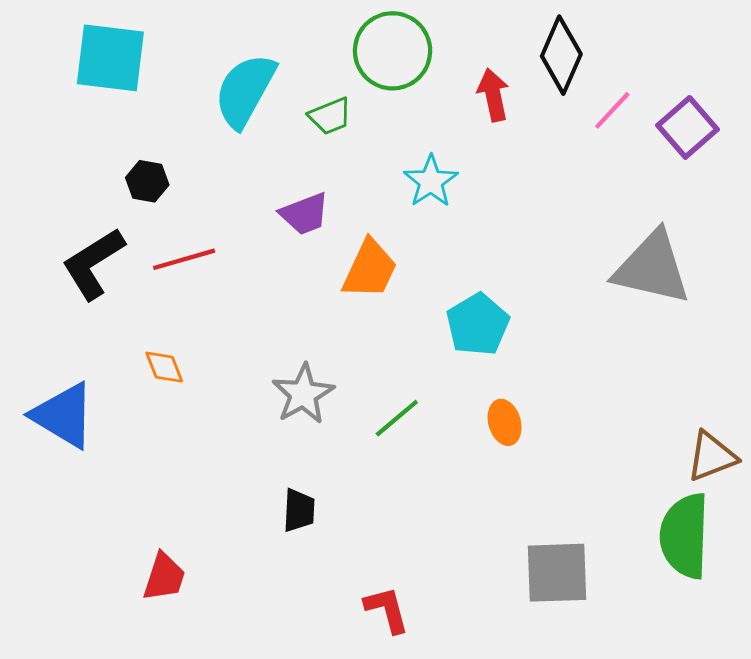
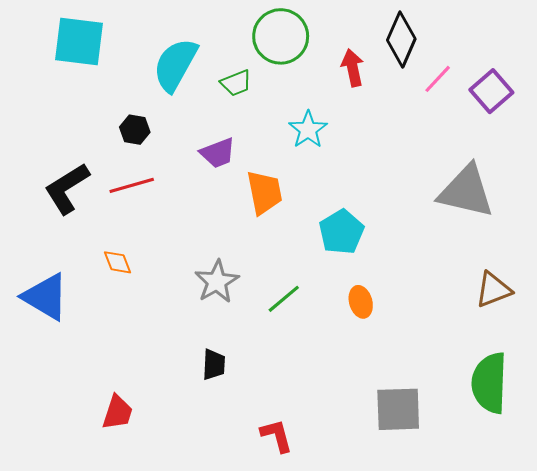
black hexagon: (147, 181) -> (135, 130), moved
orange trapezoid: (370, 269) -> (264, 192), turned -36
brown triangle: (712, 456) -> (493, 290), moved

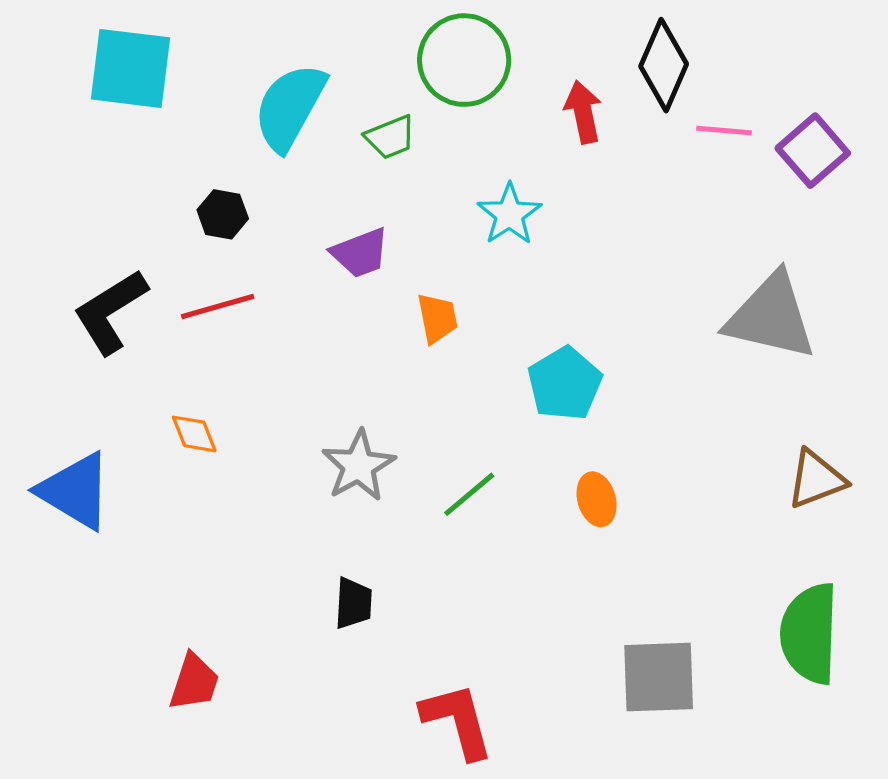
pink line: (438, 79) -> (724, 130), turned 52
orange trapezoid: (264, 192) -> (437, 318), size x0.7
red L-shape: (277, 436) -> (457, 721), size x1.4

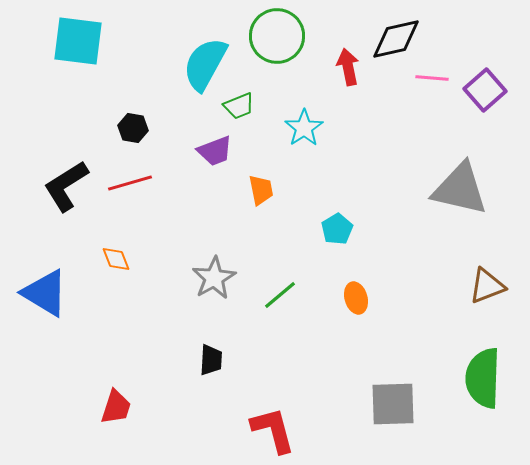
black diamond: (664, 65) -> (396, 39), turned 54
cyan semicircle: (290, 107) -> (205, 64), moved
green trapezoid: (390, 137) -> (239, 106), moved
cyan pentagon: (565, 384) -> (337, 229), size x0.7

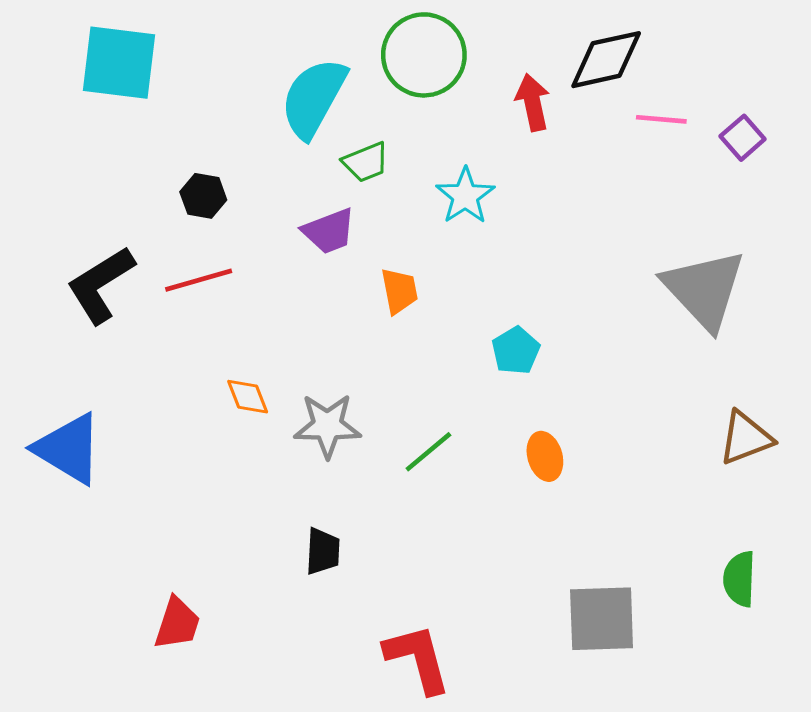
purple square: (485, 90) -> (743, 138), size x0.7
gray triangle: (460, 189) -> (704, 289), turned 34
orange diamond: (116, 259) -> (248, 397), moved
gray star: (214, 278) -> (327, 426), turned 30
green semicircle: (483, 378) -> (739, 579), size x0.6

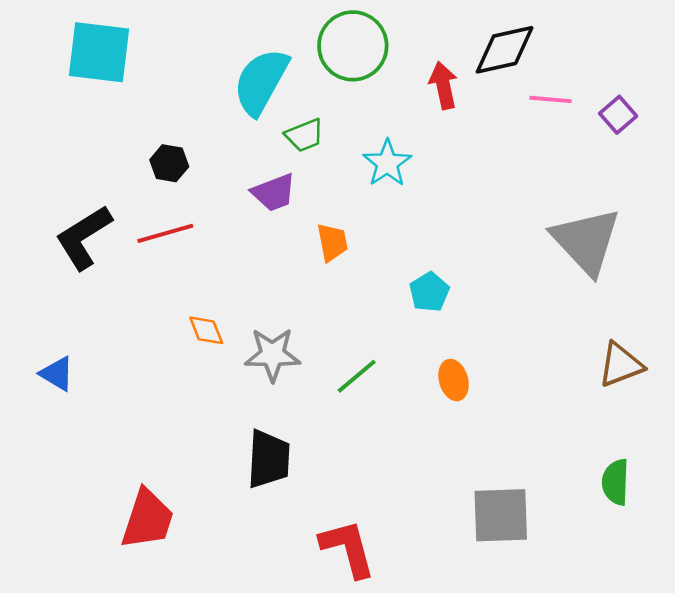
blue triangle: (68, 449) -> (57, 374), size x0.6
black trapezoid: (323, 551) -> (269, 459), size x1.5
red trapezoid: (177, 623) -> (147, 519), size x1.4

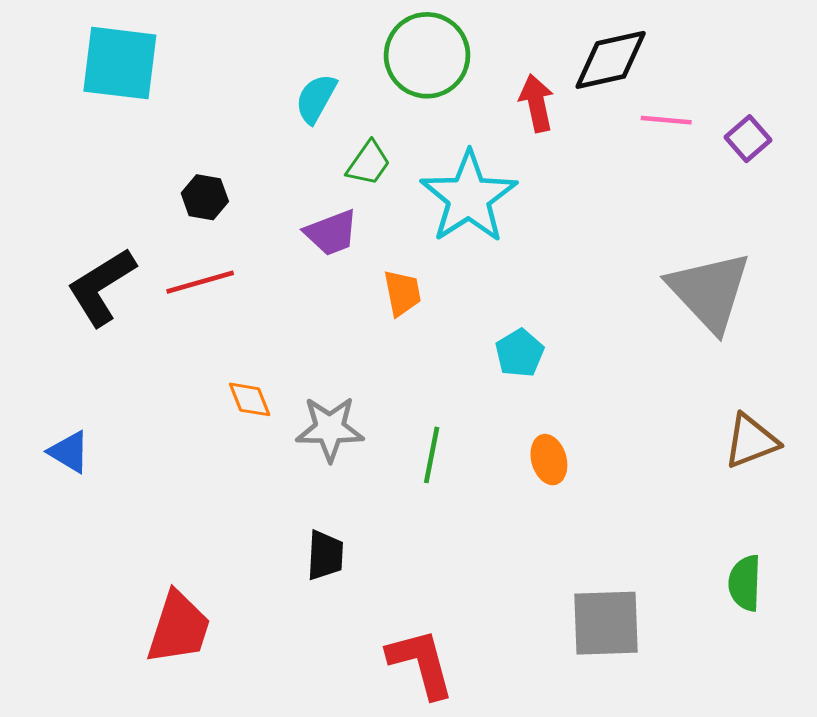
cyan semicircle: (261, 82) -> (316, 99), size x0.6
green trapezoid: (304, 135) -> (368, 163), turned -33
cyan star: (387, 163) -> (469, 197), size x1.6
green line: (357, 376) -> (432, 455), turned -39
black trapezoid: (269, 459) -> (325, 555), size x0.7

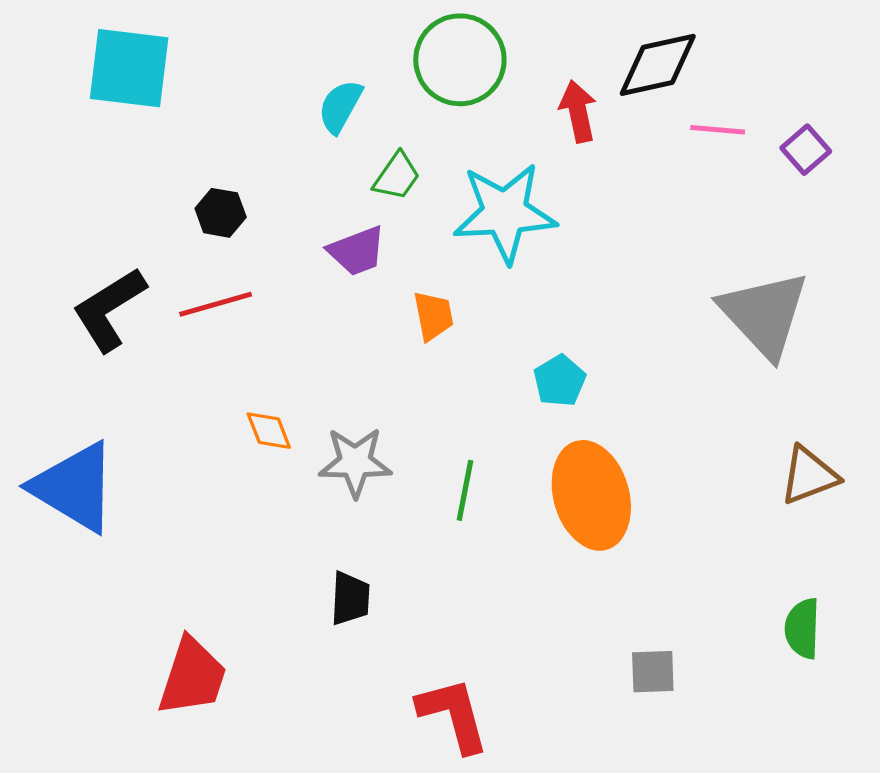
cyan star: (469, 197) -> (505, 213), turned 30
blue triangle: (69, 452) -> (74, 487), size x2.0
orange ellipse: (549, 460) -> (591, 495), size x2.0
gray square: (606, 623) -> (653, 672), size x0.6

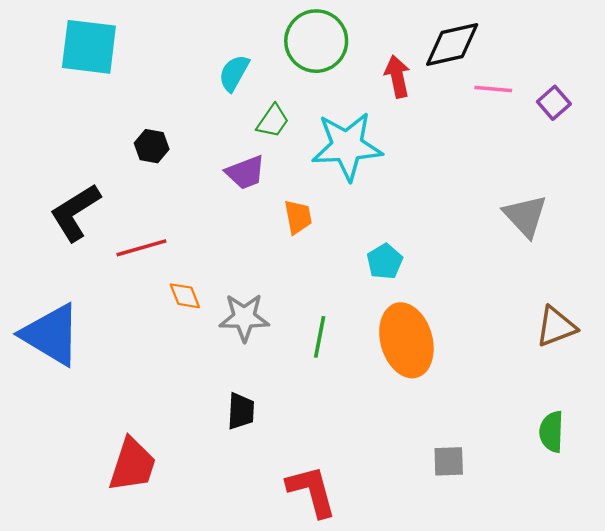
red line: (216, 304) -> (141, 248), moved
gray triangle: (764, 314) -> (525, 216), size x0.7

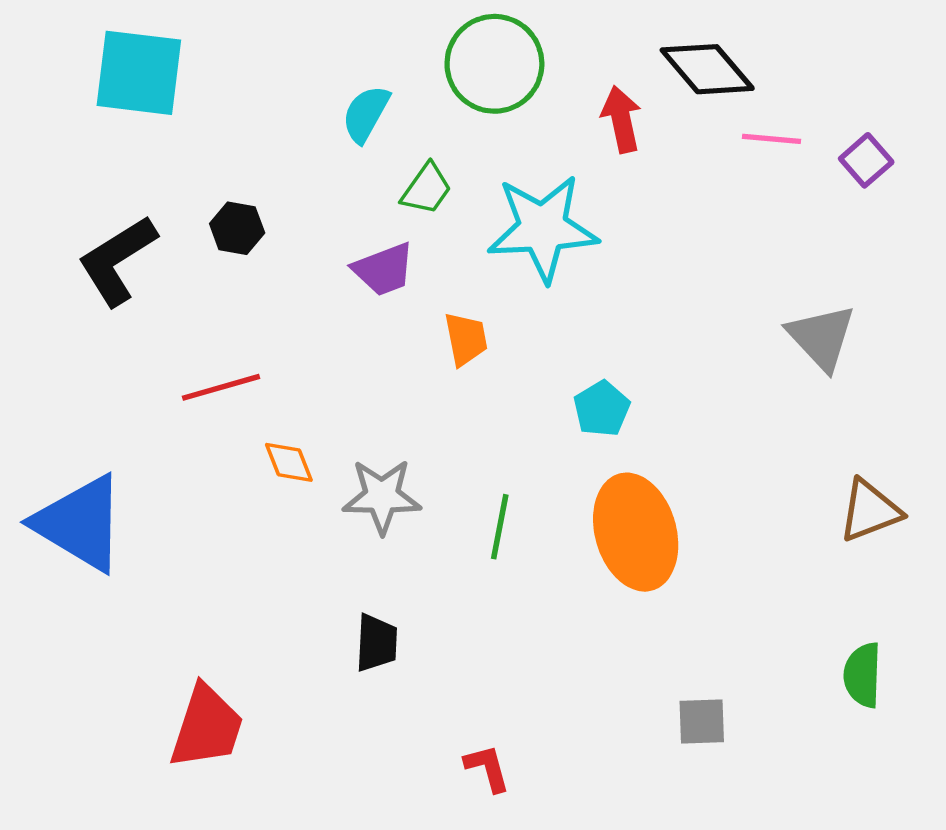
black diamond: (452, 44) -> (707, 69), turned 62
black L-shape: (75, 212) -> (117, 260), moved
red L-shape: (312, 491) -> (487, 768), size x0.6

